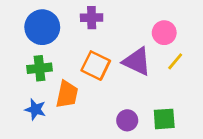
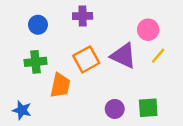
blue circle: (42, 27) -> (38, 25), size x0.6
orange square: (96, 66) -> (86, 59), turned 35
blue star: (35, 109) -> (22, 110), moved

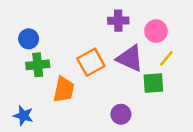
purple cross: (83, 16) -> (118, 21), moved
blue circle: (38, 25) -> (29, 39), moved
green square: (148, 108) -> (153, 83), moved

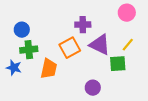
purple cross: (118, 21) -> (83, 25), moved
pink circle: (156, 31) -> (127, 13), moved
blue star: (23, 116) -> (14, 68), moved

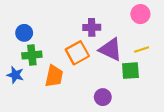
yellow line: (128, 45) -> (142, 49), turned 32

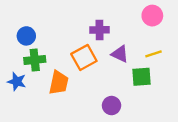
purple triangle: (111, 49) -> (120, 54), size x0.7

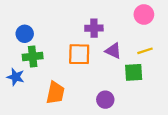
orange square: (84, 58) -> (79, 54), turned 30
orange trapezoid: (59, 83) -> (55, 93), moved

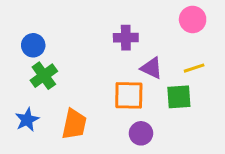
orange square: (79, 54) -> (129, 95), moved
green cross: (33, 56) -> (44, 76), turned -30
blue star: (16, 77) -> (27, 120), moved, turned 30

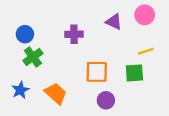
purple cross: (126, 38) -> (74, 34), moved
purple triangle: (152, 68) -> (114, 22), moved
orange trapezoid: (74, 124) -> (56, 93), turned -60

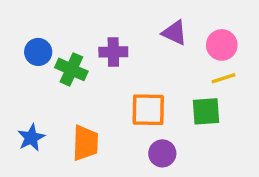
pink circle: (145, 15) -> (222, 45), moved
green cross: (33, 57) -> (71, 69), moved, turned -30
orange trapezoid: (56, 93) -> (85, 143), turned 50

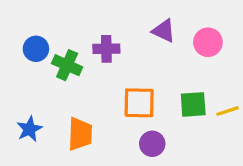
yellow line: (224, 78) -> (228, 111), moved

